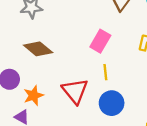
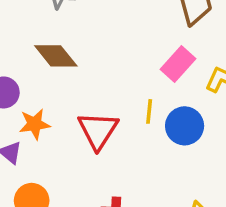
pink rectangle: (100, 41) -> (178, 64), moved
blue circle: (112, 103) -> (185, 126), moved

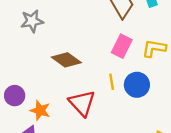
brown diamond: (56, 56) -> (66, 60), moved
orange star: (35, 124) -> (40, 110), turned -30

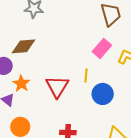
brown diamond: (66, 60) -> (23, 46), moved, turned -55
blue circle: (137, 85) -> (103, 94), moved

